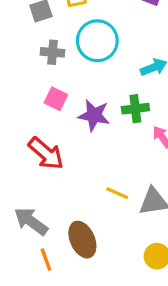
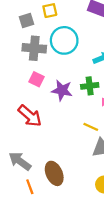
gray cross: (53, 52) -> (34, 48), size x1.5
yellow line: (117, 193) -> (91, 127), moved

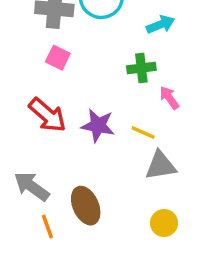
purple star: (62, 90) -> (98, 126), moved

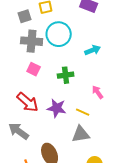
green cross: (141, 68) -> (66, 75), moved
gray triangle: (161, 166) -> (81, 134), moved
gray arrow: (32, 186) -> (19, 131), moved

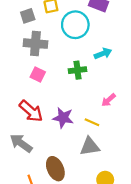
cyan circle: (59, 34) -> (75, 25), moved
green cross: (66, 75) -> (78, 70), moved
pink arrow: (98, 92) -> (108, 100), turned -96

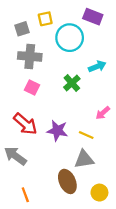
green cross: (78, 70) -> (72, 83), turned -35
brown ellipse: (55, 169) -> (67, 181), moved

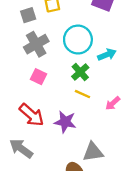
cyan circle: (70, 38) -> (78, 40), moved
gray cross: (30, 56) -> (36, 44), turned -35
yellow line: (86, 135) -> (83, 94), moved

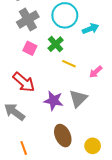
green cross: (80, 72) -> (56, 44), moved
purple star: (65, 122) -> (54, 101), moved
gray triangle: (93, 152) -> (78, 99), moved, turned -36

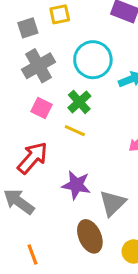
yellow line: (69, 64) -> (75, 131), moved
red arrow: (24, 82) -> (32, 158), turned -90
gray triangle: (78, 99) -> (113, 203), moved

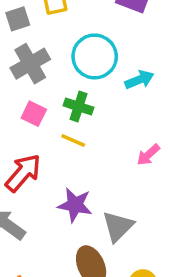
green cross: (79, 102) -> (79, 107), turned -30

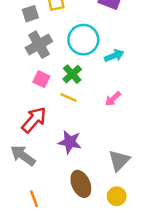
green cross: (79, 107) -> (72, 74), turned 30
pink arrow: (148, 155) -> (113, 99), moved
gray triangle: (118, 226) -> (119, 160), moved

